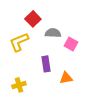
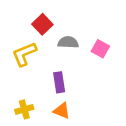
pink square: (71, 44) -> (100, 49), moved
orange triangle: (66, 78) -> (62, 111), moved, turned 32

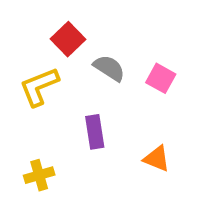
gray semicircle: (68, 42) -> (109, 68), turned 30
orange triangle: (62, 111) -> (157, 159), moved

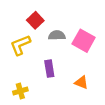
gray semicircle: (109, 68) -> (57, 35), turned -35
pink square: (161, 78) -> (84, 41), size x1.5

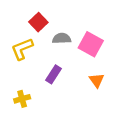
purple rectangle: (49, 69) -> (53, 74), turned 42
orange triangle: (81, 82) -> (97, 80), moved, turned 32

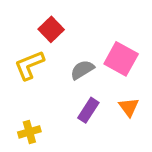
gray semicircle: (62, 38) -> (82, 70), moved, turned -30
purple rectangle: (53, 74) -> (88, 110), moved

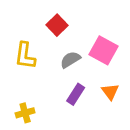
red square: (51, 29) -> (57, 25), moved
yellow L-shape: (29, 65) -> (25, 56), turned -60

